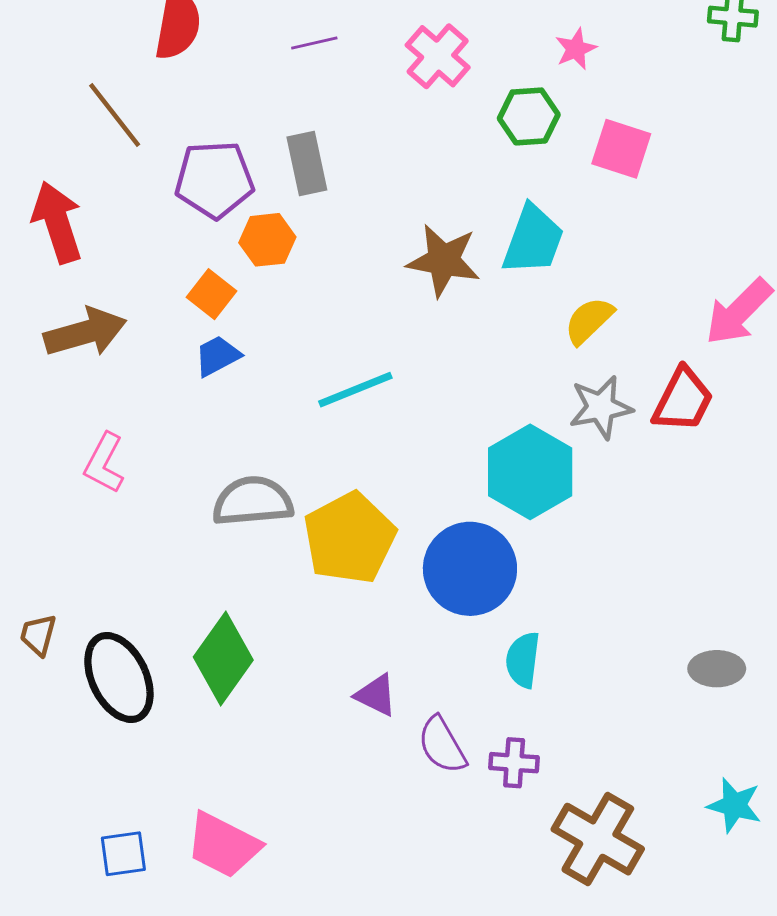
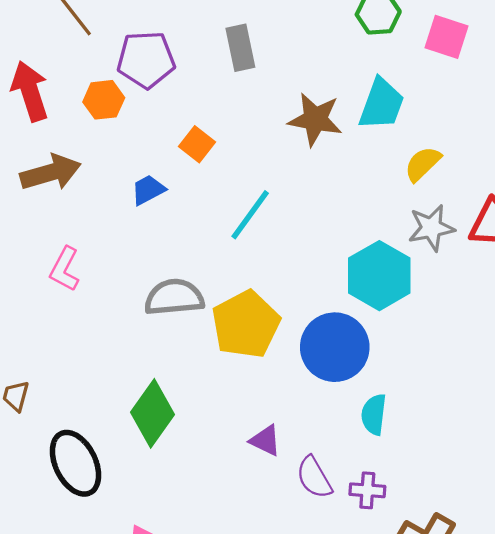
gray rectangle: (307, 163) -> (240, 48), moved
orange hexagon: (267, 240) -> (104, 100), moved
orange square: (211, 294) -> (197, 144), moved
cyan line: (355, 390) -> (250, 215), turned -32
black ellipse: (119, 677) -> (75, 463), moved

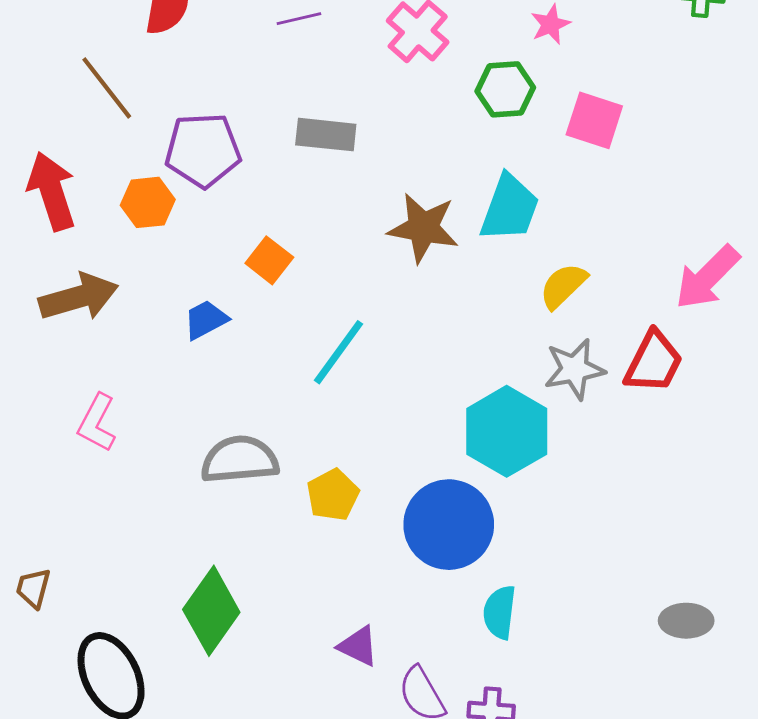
gray rectangle: (240, 48) -> (326, 135), turned -72
yellow pentagon: (246, 324) -> (333, 495), size x0.6

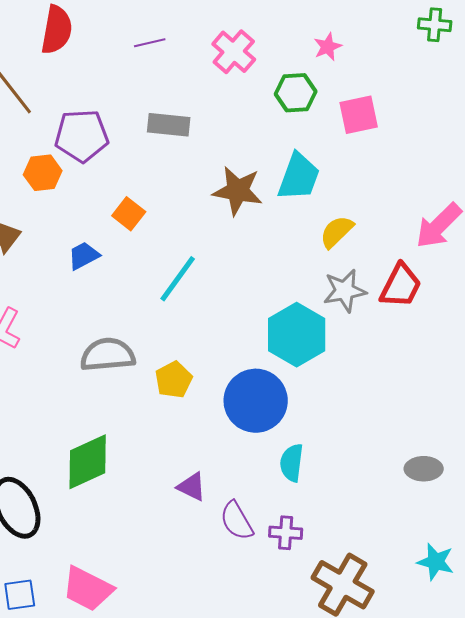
pink square: (594, 120) -> (359, 115), turned -30
green diamond: (211, 611) -> (88, 462), turned 30

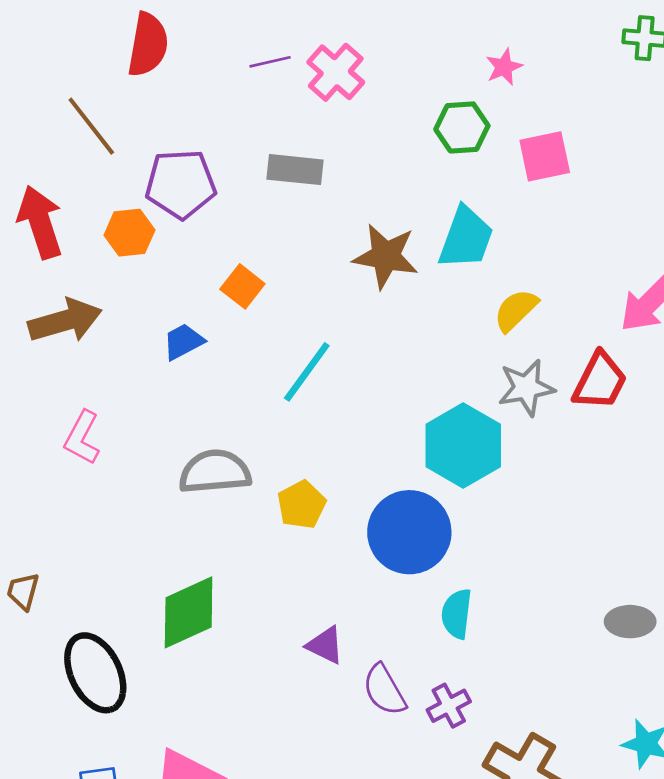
pink cross: (234, 52) -> (336, 72), moved
purple cross: (286, 533) -> (449, 706), turned -32

